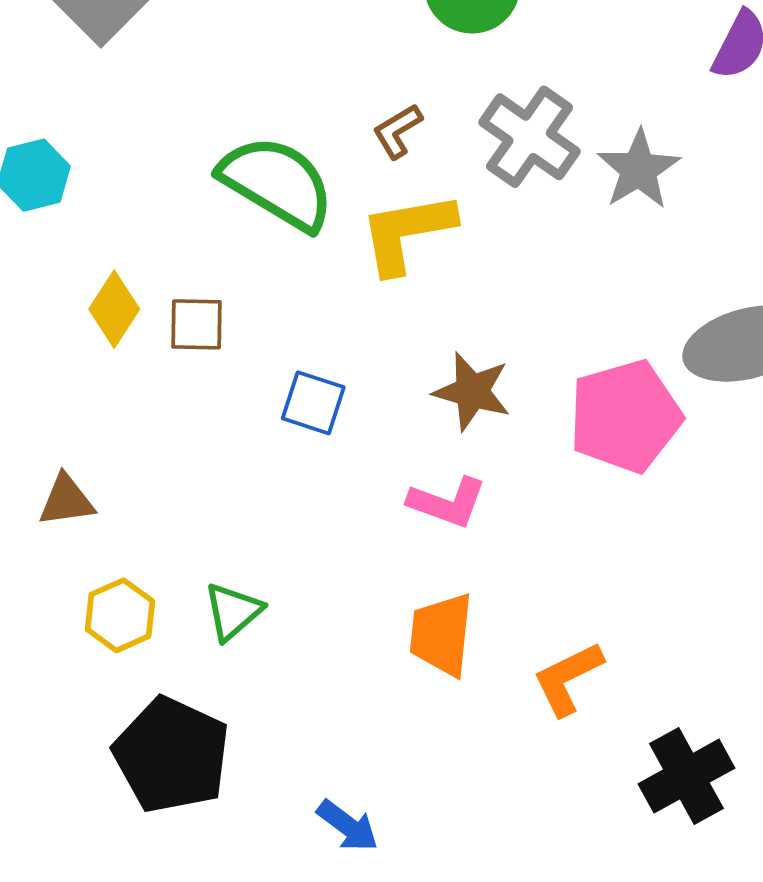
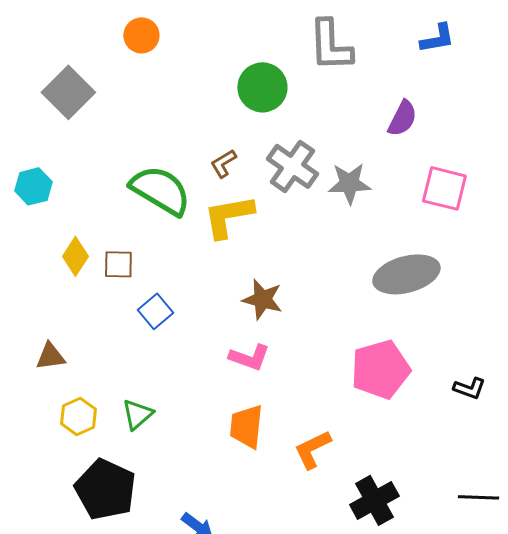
gray star: (639, 169) -> (349, 183), turned 30
blue square: (313, 403) -> (155, 311), moved, turned 32
pink pentagon: (625, 416) -> (380, 369), moved

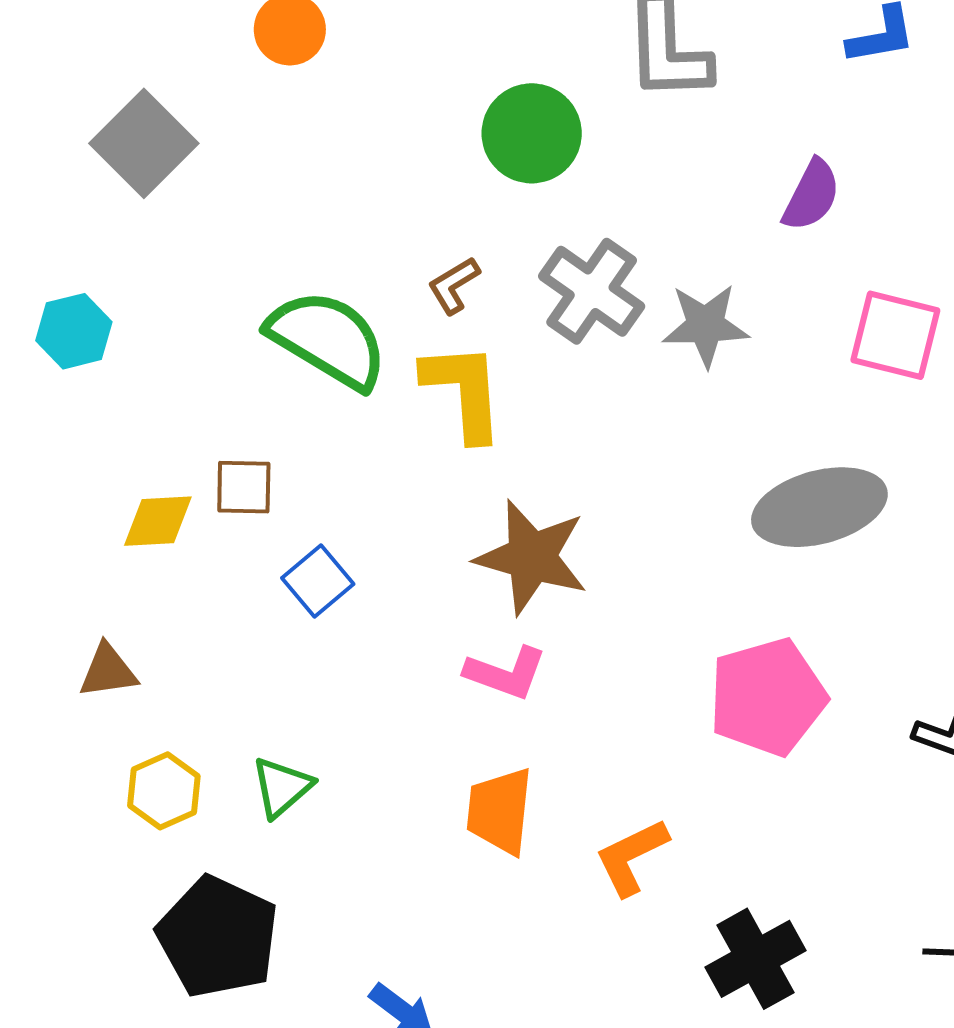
yellow L-shape: (228, 216) -> (464, 391), turned 96
yellow diamond: (75, 256) -> (158, 521), moved, turned 54
brown star: (262, 299) -> (532, 557), size x1.4

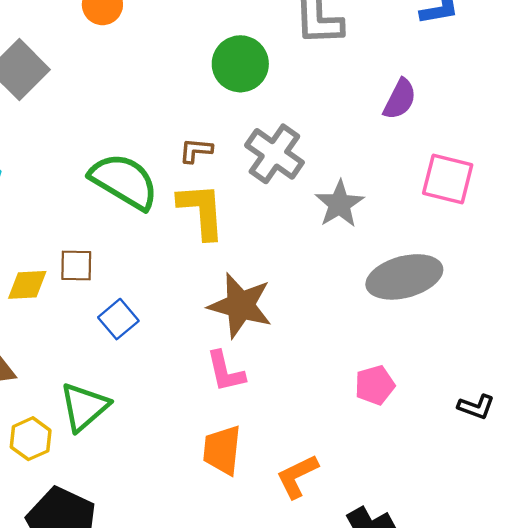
brown L-shape: (454, 285) -> (196, 150), turned 36
gray star: (706, 325) -> (339, 204), moved, turned -30
pink L-shape: (506, 673) -> (225, 371), turned 57
pink pentagon: (767, 697) -> (375, 385), size x0.6
green triangle: (282, 787) -> (84, 407), moved, size x1.4

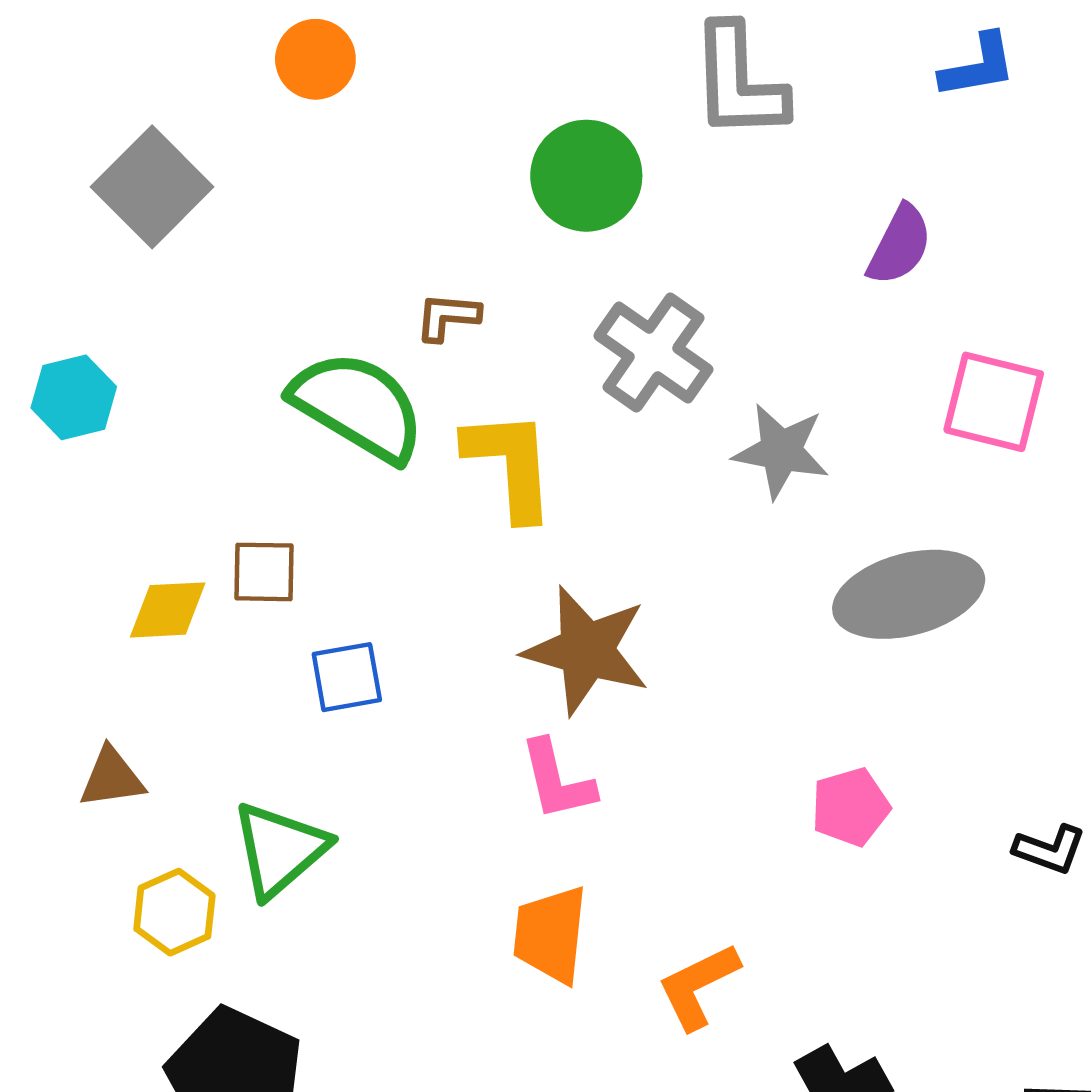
brown L-shape: (196, 150) -> (448, 317), moved
gray star: (339, 204) -> (781, 451), turned -30
blue square: (118, 319) -> (347, 677), turned 30

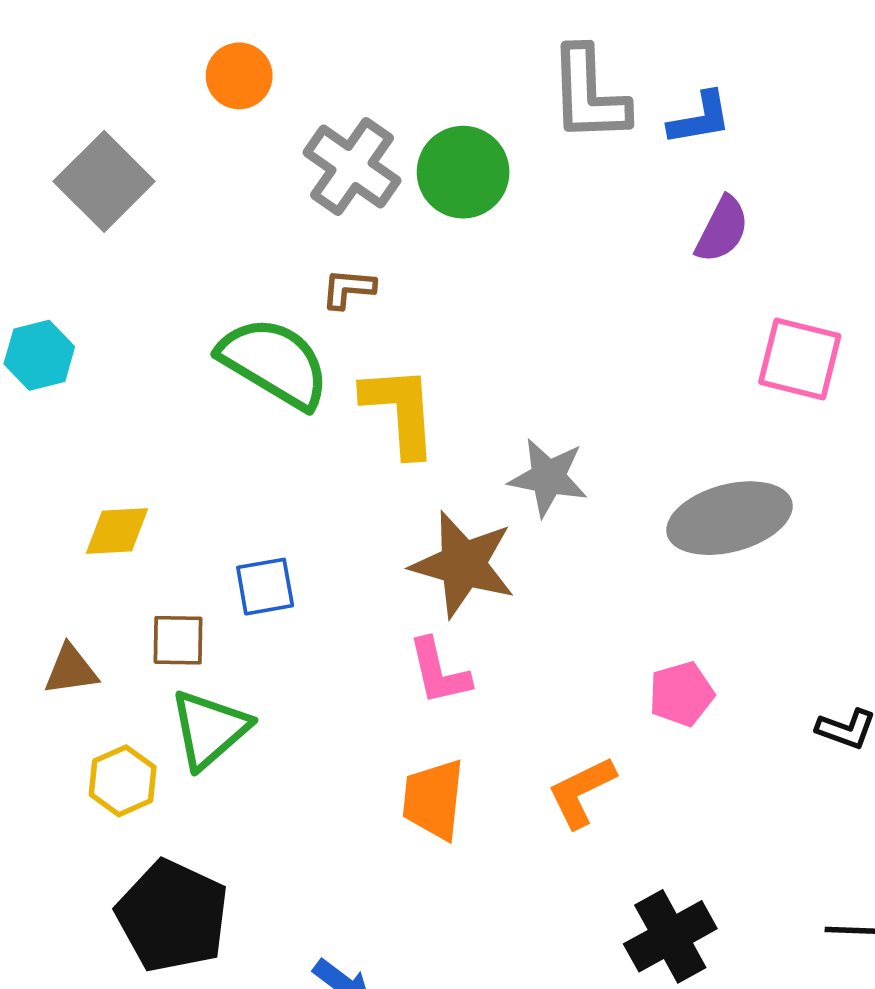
blue L-shape: (978, 66) -> (700, 118), moved
gray cross: (653, 353) -> (352, 167), moved
gray star: (781, 451) -> (548, 477), moved
brown square: (264, 572) -> (178, 640), moved
orange L-shape: (698, 986) -> (581, 792), moved

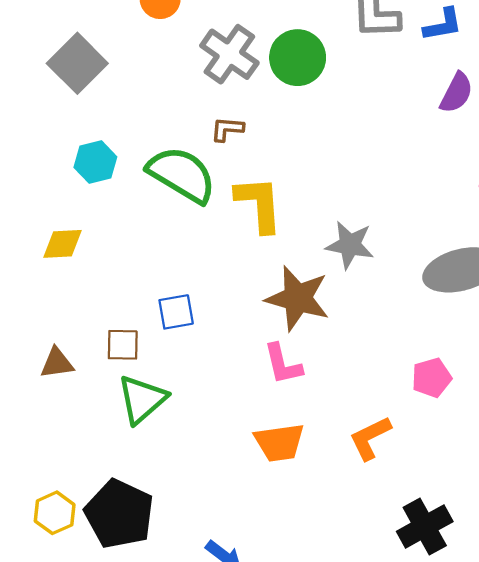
cyan hexagon: (39, 355) -> (95, 162), moved
yellow diamond: (117, 531) -> (63, 244), moved
yellow hexagon: (123, 781) -> (55, 513), moved
orange trapezoid: (433, 799) -> (279, 442), turned -104

